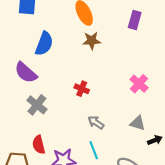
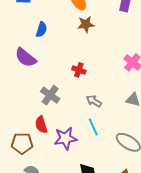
blue semicircle: (44, 44) -> (41, 29), size x0.7
gray cross: (37, 105) -> (50, 95), moved

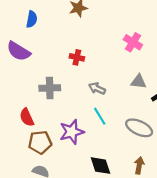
gray cross: (50, 95) -> (50, 88), turned -30
red semicircle: (41, 125) -> (27, 117), moved
brown pentagon: (22, 143) -> (40, 142), moved

